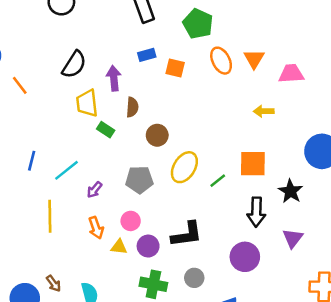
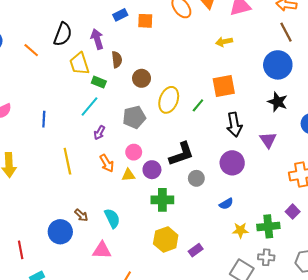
orange line: (20, 85) -> (31, 50), moved
cyan line: (67, 170) -> (90, 107), moved
black star: (290, 191) -> (278, 102), moved
gray circle: (194, 278) -> (196, 178), moved

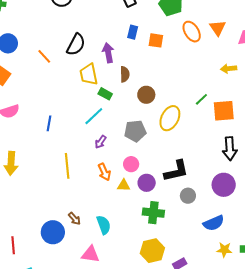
blue rectangle: (120, 15) -> (133, 32), turned -56
green line: (198, 105) -> (201, 99), moved
blue semicircle: (226, 204) -> (214, 223), size x1.5

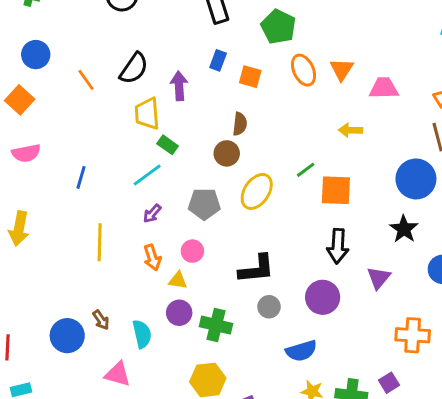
brown semicircle: (125, 74) -> (240, 124), moved
purple circle: (147, 183) -> (179, 313), moved

